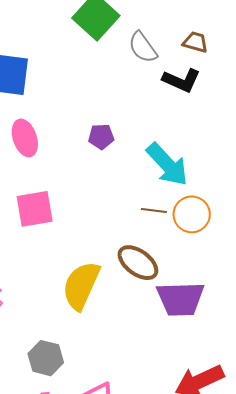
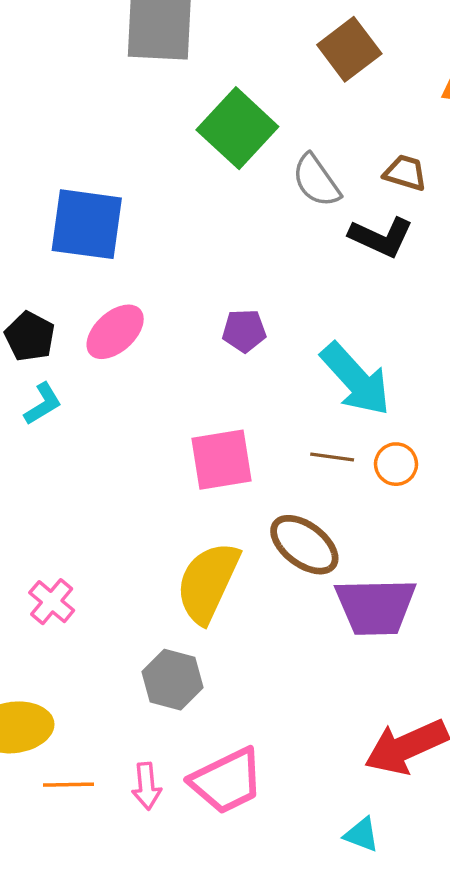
pink ellipse: (25, 138) -> (115, 332), turned 66
pink square: (35, 209) -> (221, 460), moved
orange circle: (192, 214) -> (396, 464), size x0.7
gray hexagon: (46, 358) -> (172, 680), moved

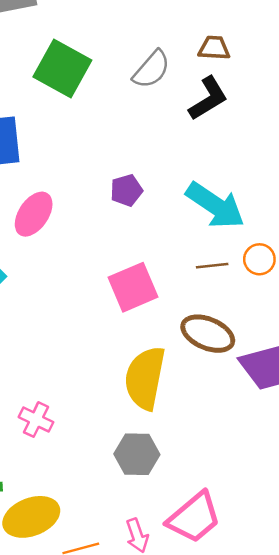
green square: (237, 128) -> (62, 68), moved
gray semicircle: (316, 181) -> (151, 69), turned -90
black L-shape: (381, 237) -> (208, 98), turned -42

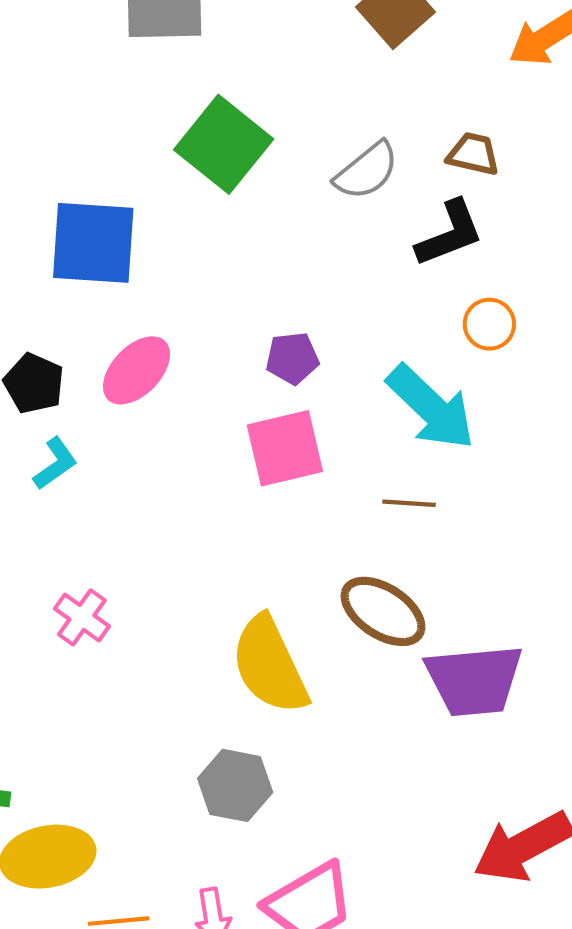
orange circle: (259, 259) -> (489, 324), moved
pink square: (133, 287) -> (285, 448), moved
yellow semicircle: (145, 378) -> (270, 665), turned -46
pink cross: (36, 420) -> (82, 617), moved

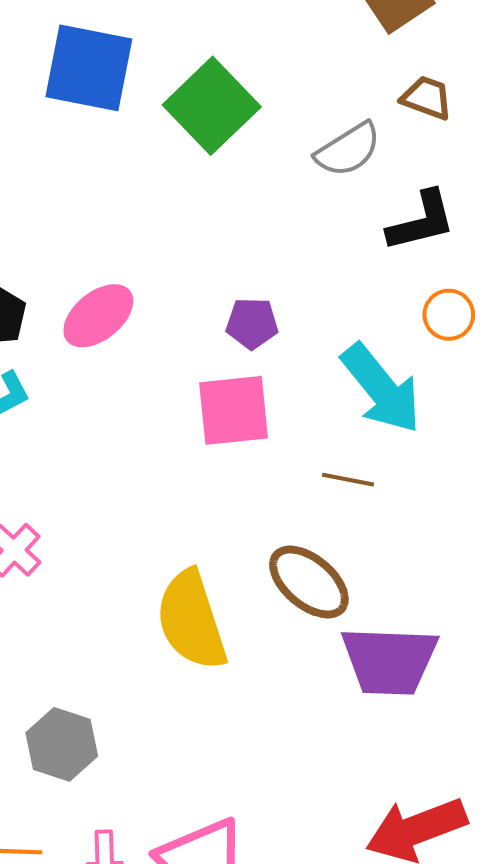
brown trapezoid: (473, 154) -> (427, 98), moved
blue square: (93, 243) -> (89, 68), moved
gray hexagon: (235, 785) -> (62, 744), moved

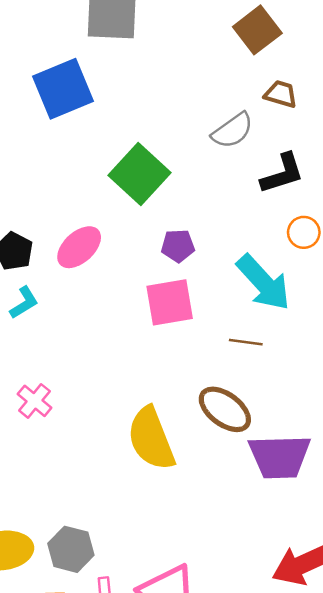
blue square: (89, 68) -> (63, 89), turned -30
green square: (212, 106) -> (139, 174), moved
gray hexagon: (62, 744) -> (71, 549), moved

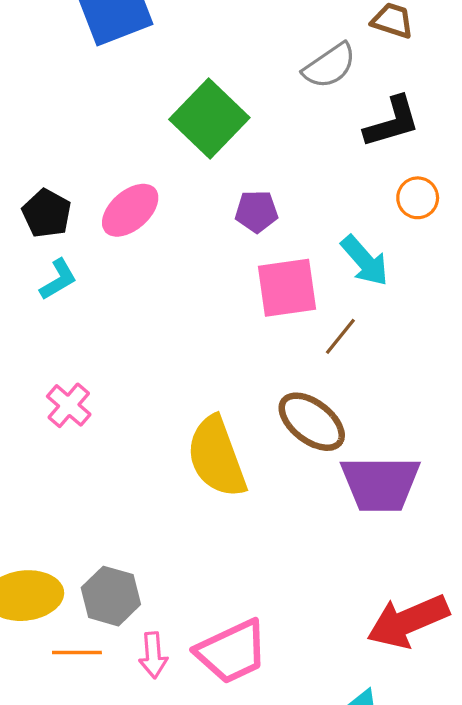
cyan arrow: (263, 282) -> (365, 261), size x0.7
pink square: (170, 302) -> (287, 288), moved
brown line: (246, 342) -> (340, 336), turned -60

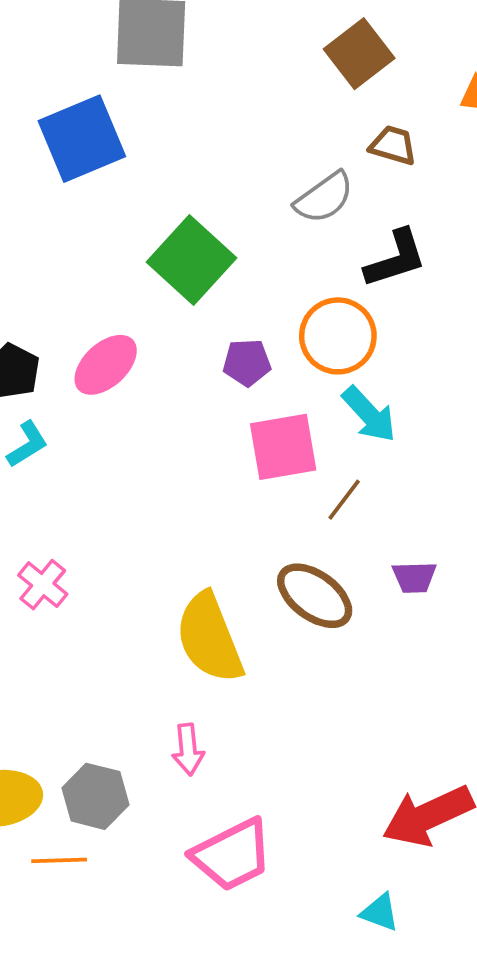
orange circle: (418, 198) -> (338, 336), moved, size x1.6
purple trapezoid: (380, 484) -> (414, 577), moved, size x0.5
pink arrow: (153, 655) -> (188, 750), moved

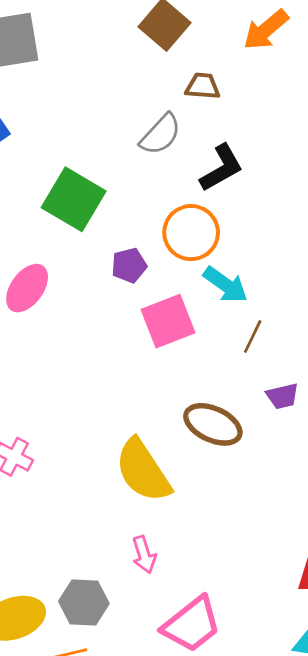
brown line: (344, 500) -> (253, 336), moved

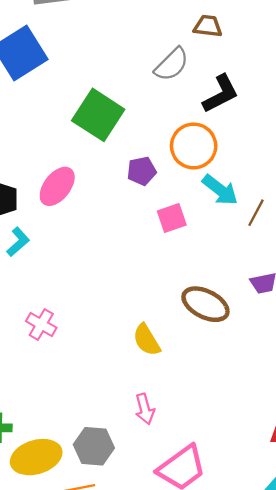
pink square: (168, 321) -> (172, 218), size x0.7
brown line: (253, 336) -> (256, 213), moved
yellow semicircle: (143, 471) -> (147, 340), size x0.6

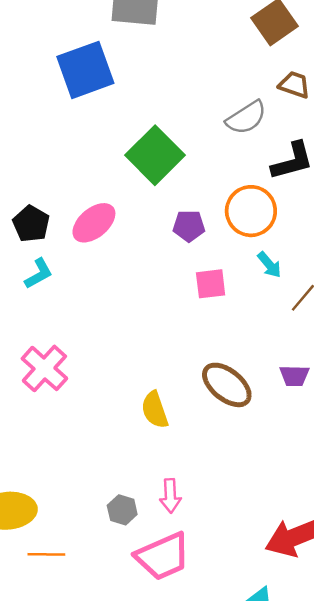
cyan arrow: (220, 190) -> (269, 265), size x0.7
pink cross: (41, 324) -> (44, 368), size x1.4
pink arrow: (145, 409) -> (170, 496), moved
gray hexagon: (94, 446) -> (122, 510), moved, size x0.7

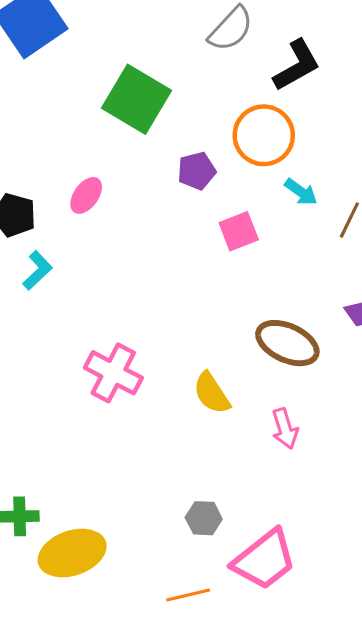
pink ellipse: (94, 223) -> (86, 195), size x0.7
pink cross: (44, 368) -> (113, 373), moved
pink arrow: (170, 496) -> (285, 429), moved
orange line: (46, 554) -> (188, 595), moved

